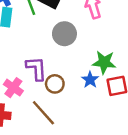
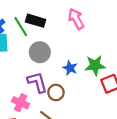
gray circle: (64, 34) -> (40, 52), moved
blue star: (90, 80) -> (70, 68), moved

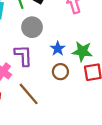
brown circle: (56, 92) -> (60, 72), moved

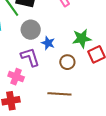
blue star: (58, 49) -> (48, 43), moved
brown line: (29, 94) -> (59, 94), moved, turned -30

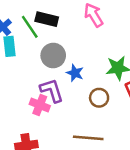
pink cross: (16, 77) -> (40, 105), moved

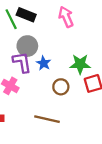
purple L-shape: (52, 90) -> (22, 62), moved

